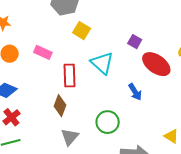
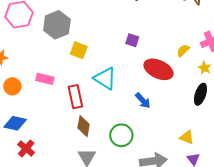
purple square: (135, 42) -> (132, 40), moved
brown diamond: (60, 106) -> (84, 126), moved

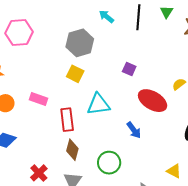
gray hexagon: (57, 25) -> (80, 43), moved
cyan triangle: (105, 78) -> (98, 104), turned -45
red cross: (26, 148) -> (39, 173), moved

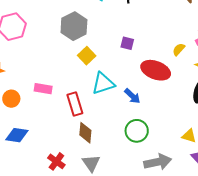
yellow square: (75, 74) -> (87, 56), moved, turned 30
blue arrow: (134, 130) -> (132, 96), moved
green circle: (109, 163) -> (137, 131), moved

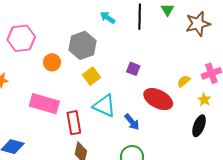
cyan triangle: (103, 83) -> (104, 106), turned 35
pink rectangle: (43, 89) -> (44, 104), size x1.6
orange circle: (11, 99) -> (52, 62), moved

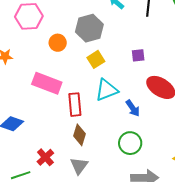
purple square: (133, 69) -> (138, 55), turned -32
cyan triangle: (104, 106) -> (107, 90), turned -50

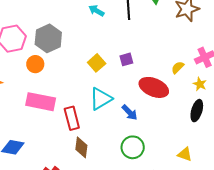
gray hexagon: (89, 28) -> (48, 38), moved
orange circle: (58, 43) -> (35, 64), moved
yellow square: (96, 59) -> (97, 63), moved

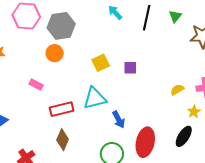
orange circle: (35, 64) -> (55, 53), moved
red ellipse: (154, 87) -> (145, 142), moved, turned 64
pink rectangle: (41, 102) -> (36, 85), size x0.5
red rectangle: (72, 118) -> (62, 109), turned 75

